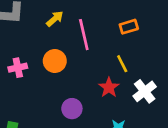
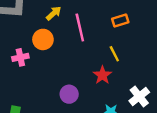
orange circle: (55, 61) -> (43, 39), moved
white cross: (145, 91) -> (139, 97), moved

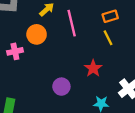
yellow line: (114, 54) -> (108, 38), moved

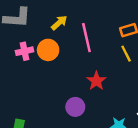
pink cross: (15, 51) -> (25, 51), moved
red star: (93, 68) -> (96, 81), moved

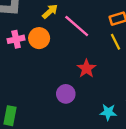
pink line: (86, 38) -> (77, 26), turned -36

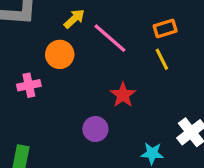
pink cross: (16, 39) -> (29, 85), moved

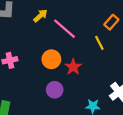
orange rectangle: (165, 28) -> (111, 22), moved, turned -32
orange circle: (60, 54) -> (51, 59), moved

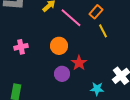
orange rectangle: (111, 22) -> (96, 12), moved
red star: (73, 67) -> (79, 63), moved

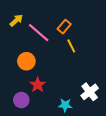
red star: (79, 63) -> (38, 85), moved
purple circle: (62, 74) -> (21, 100), moved

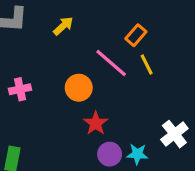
pink line: (39, 33) -> (111, 63), moved
purple circle: (21, 100) -> (110, 154), moved

